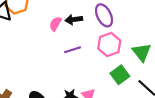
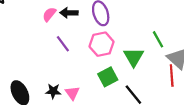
purple line: (72, 50) -> (63, 44), turned 63

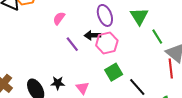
black arrow: (69, 13) -> (93, 35), moved
green triangle: (134, 57) -> (139, 16), moved
black star: (53, 91) -> (58, 83), moved

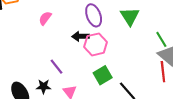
green line: (157, 37) -> (161, 39), moved
purple line: (72, 44) -> (57, 67), moved

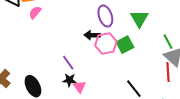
pink semicircle: (45, 18) -> (35, 12), moved
green square: (103, 75) -> (125, 45), moved
black star: (44, 87) -> (69, 80), moved

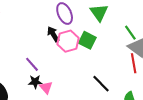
black arrow: (92, 35) -> (53, 34), turned 63
green square: (125, 45) -> (87, 40), turned -30

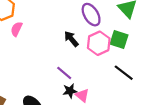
black arrow: (53, 34) -> (71, 39), moved
black line: (101, 84) -> (124, 73), moved

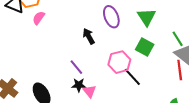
green square: (119, 40) -> (145, 47), moved
pink hexagon: (99, 43) -> (119, 62), moved

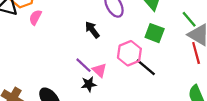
pink triangle: (90, 91) -> (100, 70), moved

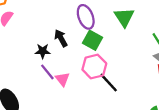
green square: (155, 33) -> (92, 40), moved
black star: (89, 84) -> (43, 51), moved

